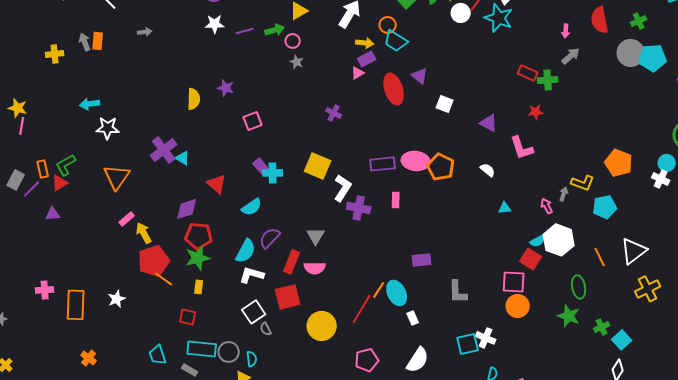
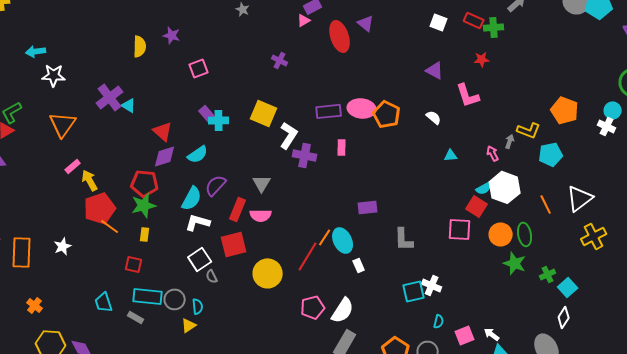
white square: (445, 104) -> (439, 22), moved
purple diamond: (187, 209) -> (165, 156), moved
orange circle: (518, 306) -> (501, 234), moved
white semicircle: (418, 360) -> (343, 310), moved

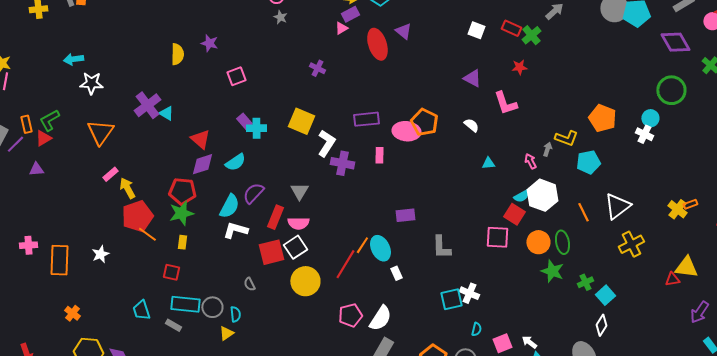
green cross: (494, 27) -> (531, 35), turned -36
pink ellipse: (362, 108) -> (406, 131), moved
white square: (200, 259) -> (295, 247), moved

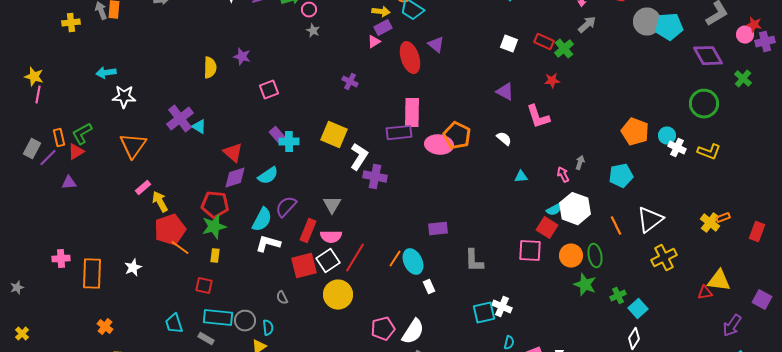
cyan circle: (650, 118) -> (667, 136), moved
yellow L-shape: (566, 138) -> (709, 152), moved
pink rectangle: (379, 155) -> (412, 113), moved, size x1.8
red line: (345, 264) -> (355, 258), moved

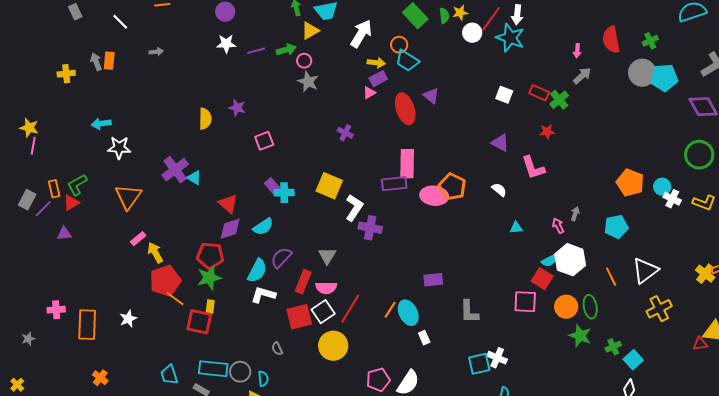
gray star: (313, 31) -> (308, 82), size x1.5
red square: (204, 286) -> (199, 322), moved, size x1.5
gray star: (17, 288) -> (28, 339), moved

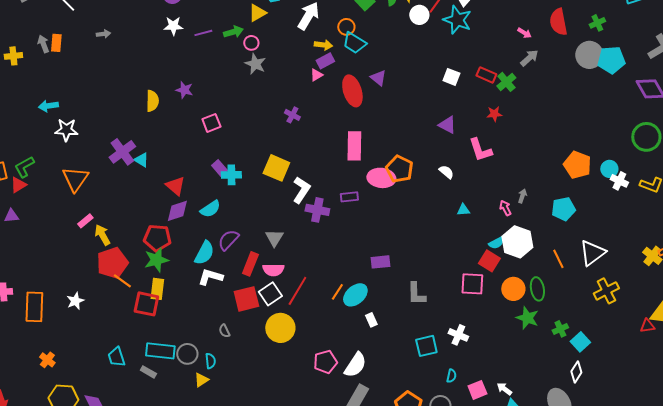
pink arrow: (577, 51) -> (524, 33), turned -64
purple rectangle: (394, 184) -> (349, 197), moved, size x0.7
yellow rectangle: (210, 307) -> (157, 289), size x1.5
cyan ellipse: (408, 313) -> (355, 295), turned 75
white cross: (497, 358) -> (458, 335), moved

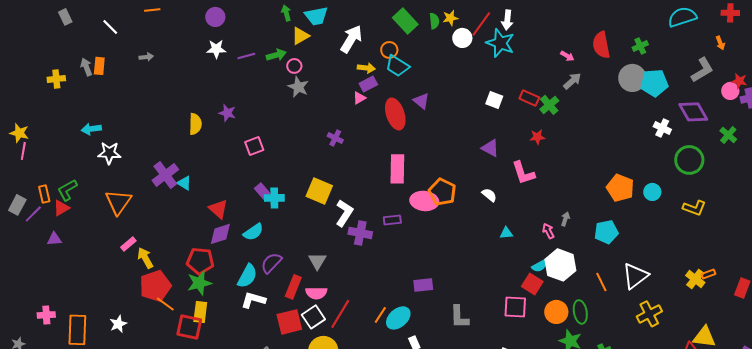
white cross: (619, 181) -> (662, 128), moved

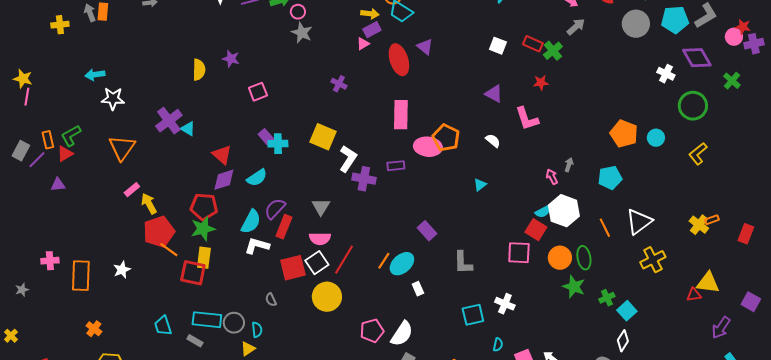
cyan pentagon: (654, 83) -> (675, 20), moved
yellow L-shape: (694, 208) -> (698, 154), turned 120
cyan triangle: (506, 233) -> (480, 185), moved, turned -32
purple rectangle: (423, 285) -> (427, 231), turned 54
red rectangle: (293, 287) -> (284, 227), moved

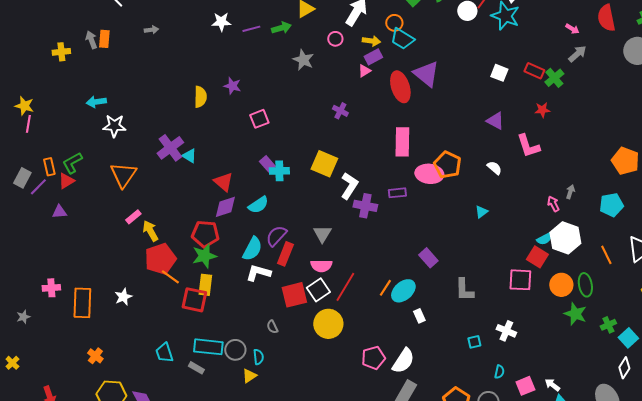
pink circle: (298, 12) -> (335, 39), moved
purple triangle: (425, 47) -> (426, 74), size x1.6
cyan square: (473, 315) -> (474, 342), size x0.6

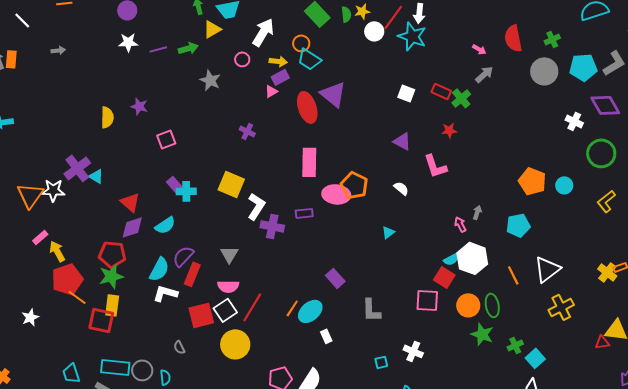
white star: (114, 126) -> (53, 190), moved

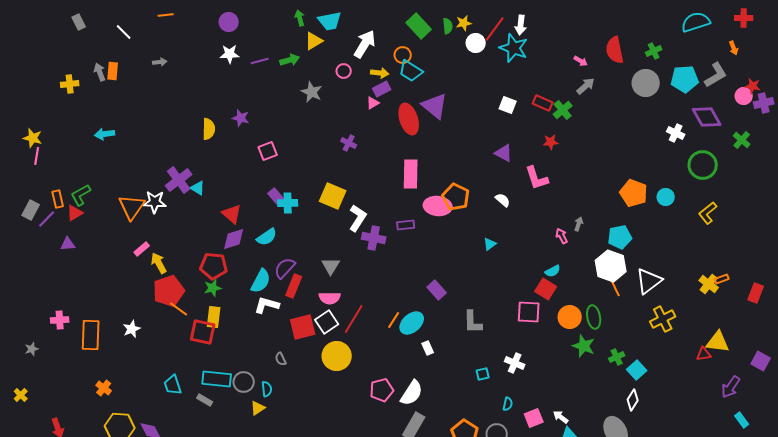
white hexagon: (472, 258) -> (611, 266), moved
green star: (111, 276) -> (213, 288), size x0.7

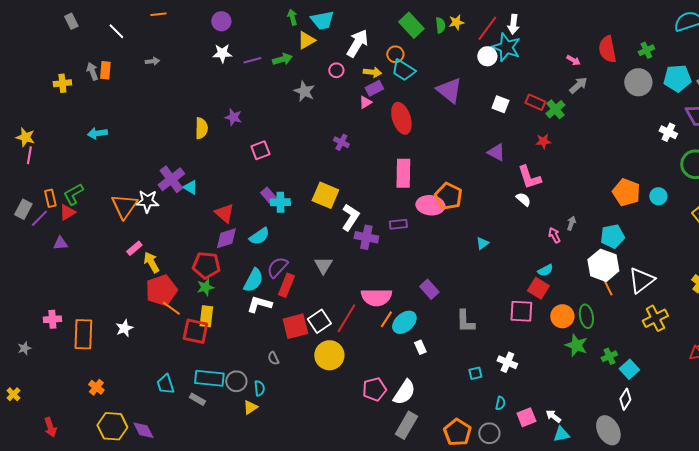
white circle: (476, 43) -> (487, 56), moved
purple triangle: (435, 106) -> (449, 90), moved
white semicircle: (503, 200) -> (523, 199), moved
pink semicircle: (330, 298) -> (376, 297), moved, size x1.4

